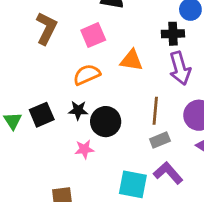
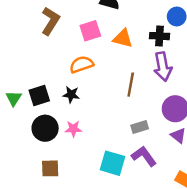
orange triangle: (132, 60) -> (123, 38), moved
brown line: (155, 111) -> (131, 85), moved
black circle: (106, 122) -> (45, 128), moved

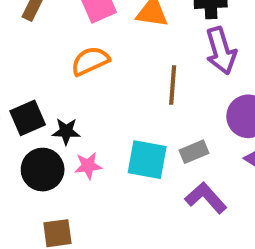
black star: (71, 95) -> (66, 131), moved
cyan square: (112, 163) -> (147, 160), moved

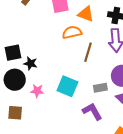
orange semicircle: (90, 61) -> (72, 32), moved
gray rectangle: (194, 152) -> (100, 88), moved
pink star: (88, 166) -> (37, 91), moved

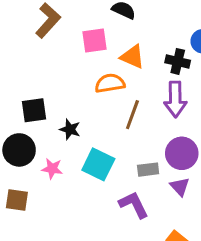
black square: (13, 53) -> (34, 110), moved
black star: (30, 63) -> (70, 129), moved

